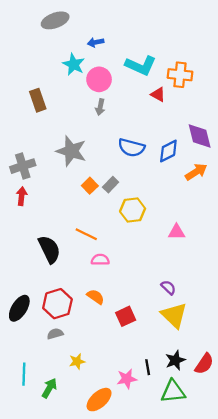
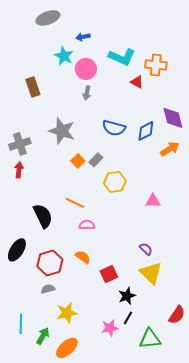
black ellipse: (19, 308) -> (17, 250), moved
black star: (175, 360) -> (127, 296), moved
yellow star: (77, 361) -> (67, 313), size x1.5
black line: (148, 367) -> (128, 318), turned 40
orange ellipse: (99, 400) -> (67, 348), moved

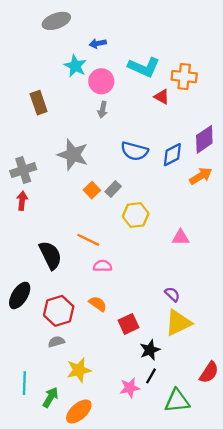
purple diamond: (173, 118) -> (204, 139), turned 70
yellow triangle: (151, 273) -> (178, 323), turned 50

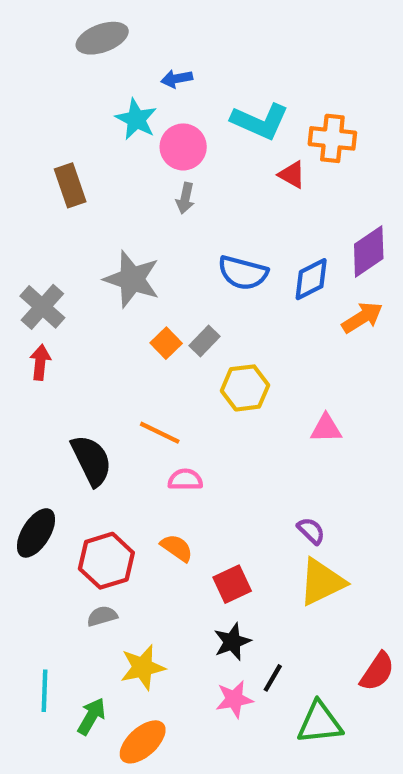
gray cross: (23, 170) -> (42, 307), turned -30
black star: (150, 350) -> (232, 642), moved

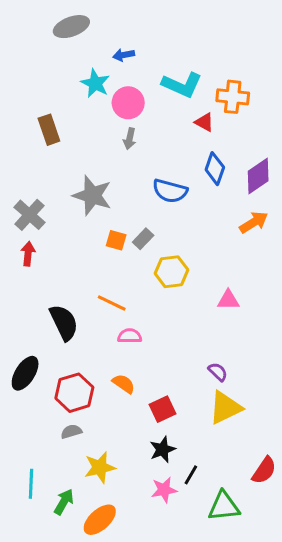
blue diamond: (311, 279) -> (215, 169), moved, turned -44
orange square: (166, 343) -> (116, 240), turned -30

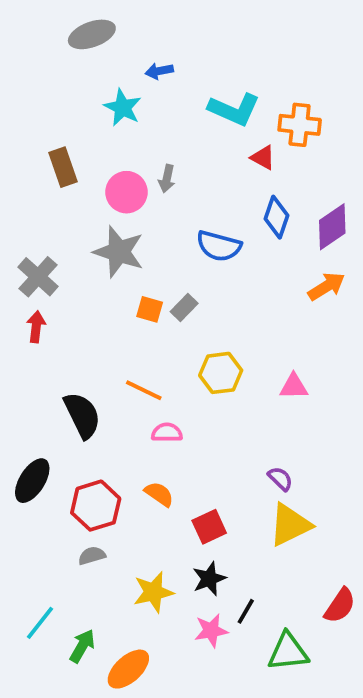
pink circle: (128, 103) -> (126, 192), moved
yellow hexagon: (171, 272) -> (221, 373), moved
yellow star: (100, 467) -> (153, 592), moved
cyan line: (31, 484) -> (40, 623), turned 36

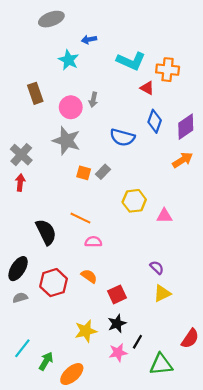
yellow hexagon: (221, 373) -> (134, 201), moved
yellow triangle: (290, 525) -> (162, 293), size x0.7
gray semicircle: (92, 556) -> (20, 298), moved

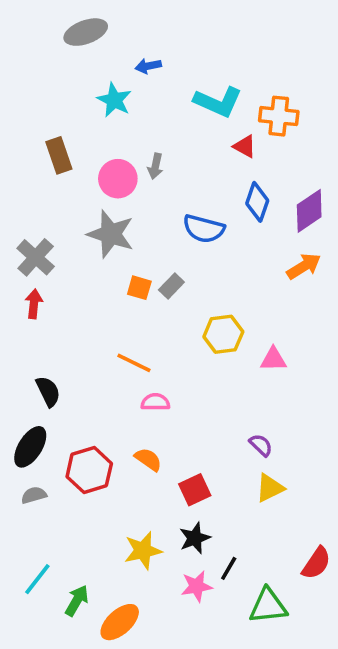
black semicircle: (46, 232) -> (48, 391), moved, size x0.7

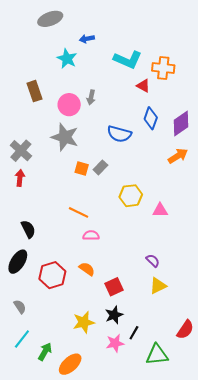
gray semicircle: (34, 495) -> (20, 307), moved, turned 72

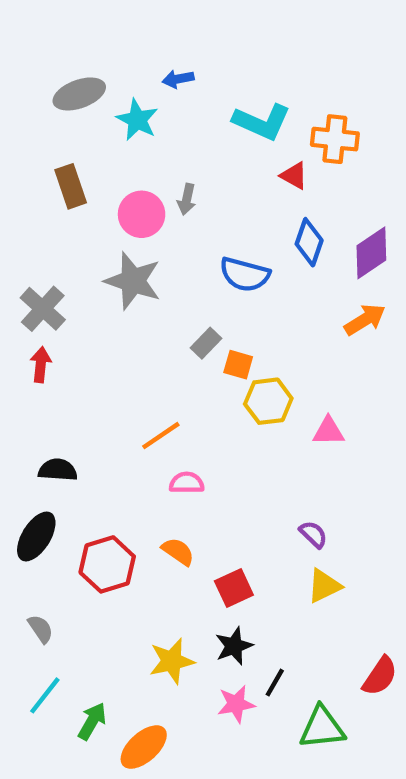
gray ellipse: (50, 19) -> (79, 94), moved
orange square: (82, 168) -> (238, 365), moved
orange line: (78, 212) -> (161, 436), turned -60
black semicircle: (28, 229) -> (58, 470), turned -60

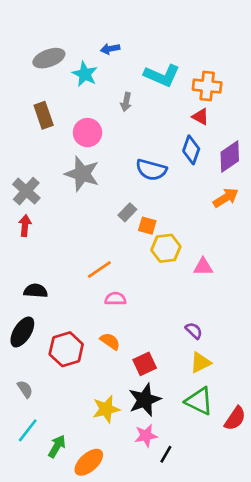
red triangle: (294, 176) -> (200, 117), moved
gray arrow: (187, 199) -> (126, 102), moved
black star: (234, 646) -> (145, 400), size x1.4
black line: (275, 683) -> (166, 454), moved
green triangle: (322, 728) -> (199, 401), moved, turned 32

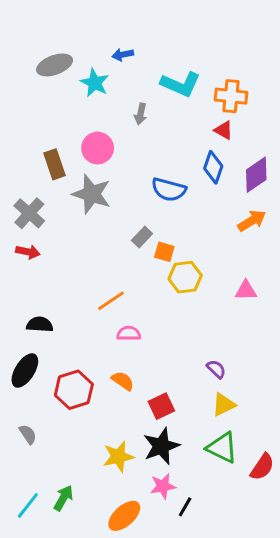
brown rectangle: (44, 115) -> (55, 164), moved
red arrow: (25, 226) -> (28, 252), turned 96
pink triangle: (203, 267) -> (246, 290), moved
cyan line: (28, 430) -> (28, 505), moved
orange ellipse: (89, 462) -> (124, 516), moved

